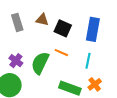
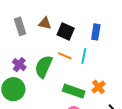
blue rectangle: (93, 29) -> (96, 32), size x0.7
cyan line: (88, 61) -> (84, 56), moved

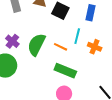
orange line: (65, 56) -> (61, 47), moved
orange cross: (98, 87) -> (95, 47), moved, turned -32

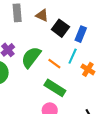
blue rectangle: (90, 13) -> (81, 34), moved

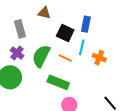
gray rectangle: (17, 13) -> (20, 29), moved
black square: (60, 28) -> (65, 33), moved
green rectangle: (55, 88) -> (58, 82), moved

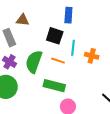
brown triangle: (44, 13) -> (23, 20), moved
blue rectangle: (86, 24) -> (68, 15), moved

